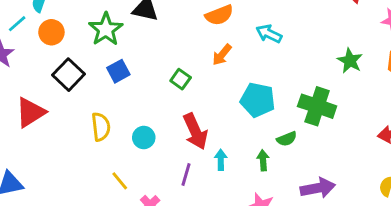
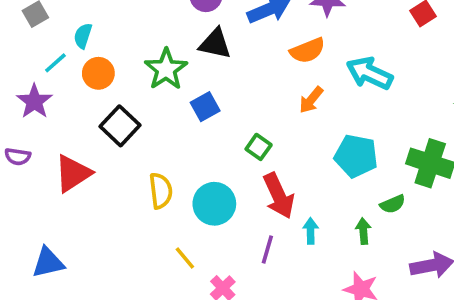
cyan arrow: (269, 34) -> (369, 73), size x1.4
blue square: (118, 71) -> (205, 107), moved
green square: (181, 79) -> (259, 147), moved
cyan circle: (144, 138) -> (214, 204), size x1.5

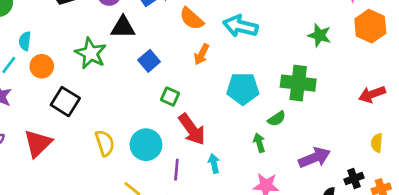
orange semicircle: (307, 50) -> (192, 19), turned 75
blue square: (205, 107) -> (149, 61), moved
cyan arrow: (311, 231) -> (214, 163), moved
purple line: (267, 249) -> (176, 170), moved

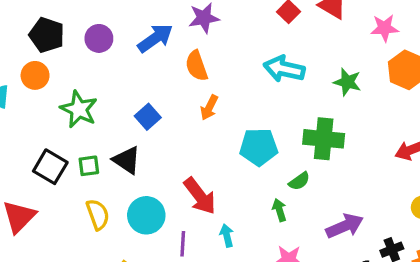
orange semicircle: (192, 19) -> (197, 66), turned 30
cyan arrow: (240, 26) -> (284, 69), moved
black triangle: (123, 27) -> (127, 160), moved, turned 35
orange circle: (42, 66) -> (35, 75), moved
green square: (170, 97) -> (89, 166), moved, turned -30

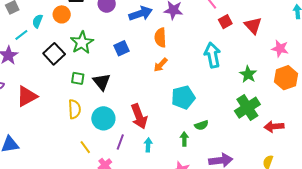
cyan arrow: (284, 69) -> (212, 55), turned 50
blue square: (148, 117) -> (122, 48), moved
green cross: (324, 139) -> (247, 108), moved, turned 35
cyan pentagon: (259, 147) -> (183, 97), turned -30
black square: (50, 167) -> (54, 54), moved

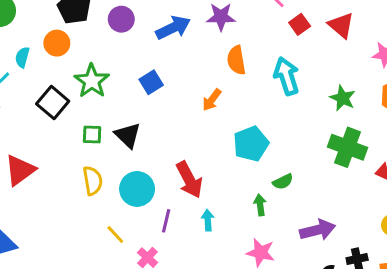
orange semicircle: (160, 38) -> (236, 60), moved
green cross: (247, 108) -> (348, 147), turned -30

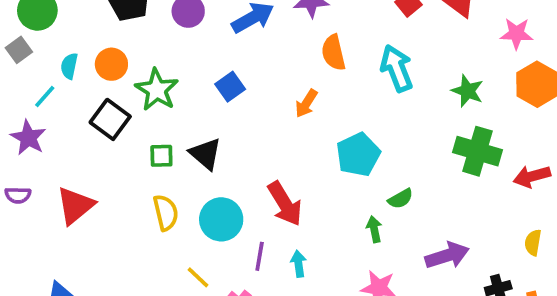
orange circle: (57, 43) -> (111, 64), moved
cyan arrow: (208, 220) -> (299, 264), moved

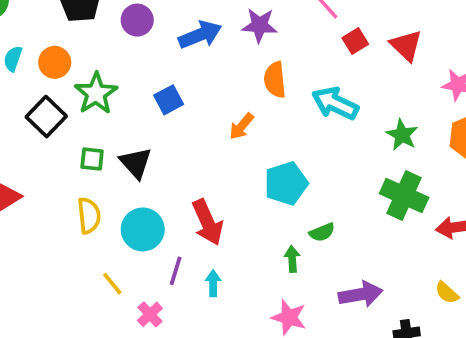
cyan arrow: (397, 68) -> (335, 103), turned -51
yellow semicircle: (533, 243) -> (447, 293), turned -65

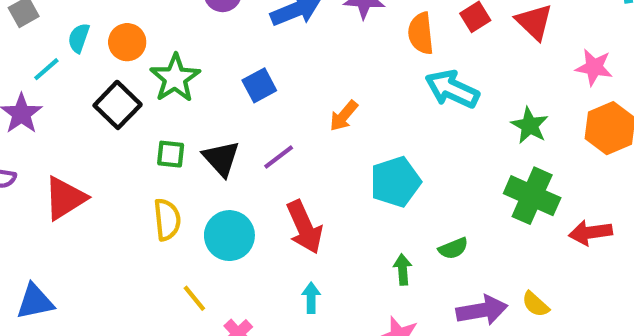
orange semicircle: (275, 80) -> (421, 33), moved
green semicircle: (322, 232) -> (453, 248), moved
purple line: (176, 271) -> (279, 157), moved, turned 36
yellow semicircle: (447, 293) -> (535, 304), moved

